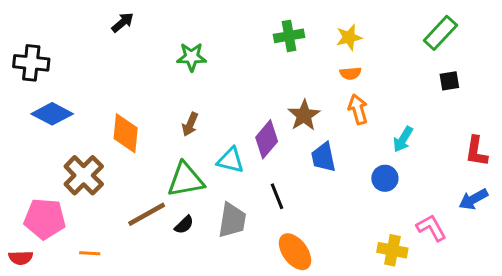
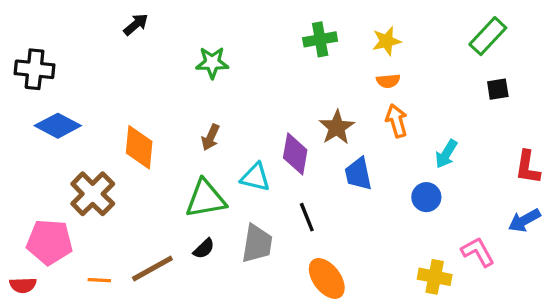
purple diamond: (267, 139) -> (295, 154), turned -30
brown line: (147, 214) -> (152, 269), moved

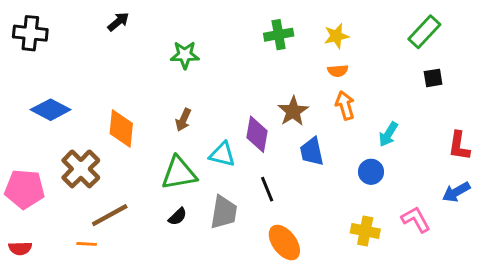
black cross: (35, 69) -> (30, 33), moved
pink pentagon: (49, 242) -> (25, 189), moved
brown line: (152, 269) -> (110, 215), moved
yellow cross: (435, 277) -> (365, 231), moved

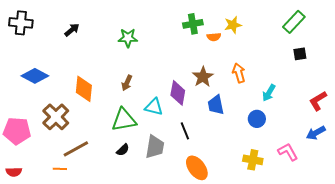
black arrow: (118, 22) -> (72, 30), moved
orange semicircle: (338, 71) -> (214, 37), moved
red L-shape: (459, 146) -> (318, 101), turned 50

